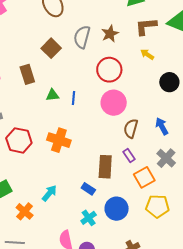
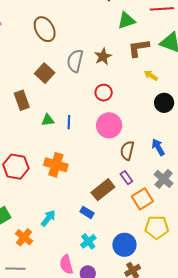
yellow arrow: (147, 54) -> (151, 75), moved
red circle: (109, 70) -> (104, 93), size x0.7
brown rectangle: (105, 167) -> (103, 190), turned 50
blue circle: (117, 209) -> (124, 245), moved

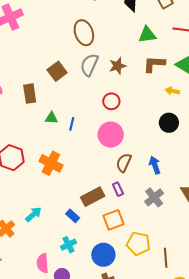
brown ellipse: (45, 29) -> (84, 33), moved
yellow arrow: (151, 75) -> (172, 91), moved, turned -32
orange square: (142, 199) -> (113, 220), moved

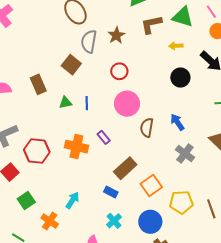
brown square: (57, 71) -> (71, 65), moved
purple rectangle: (118, 189) -> (104, 137), moved

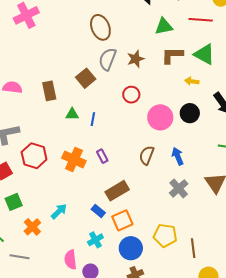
pink circle: (127, 104) -> (160, 117), moved
orange square: (151, 185) -> (122, 220), moved

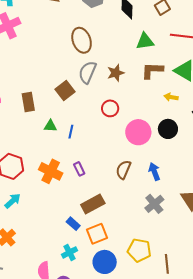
cyan arrow: (59, 211) -> (13, 201), moved

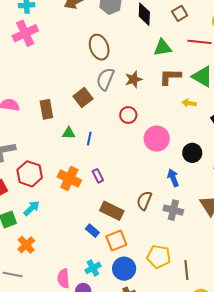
black circle: (168, 129) -> (192, 153), moved
brown semicircle: (123, 170) -> (144, 201), moved
brown rectangle: (93, 204) -> (112, 211), turned 55
gray cross: (154, 204) -> (173, 210), turned -36
cyan cross: (69, 252) -> (93, 268), moved

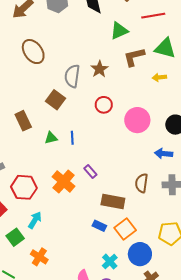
brown ellipse: (99, 47) -> (33, 52), moved
orange cross: (69, 178) -> (64, 181), turned 30
blue arrow: (173, 178) -> (164, 154), turned -48

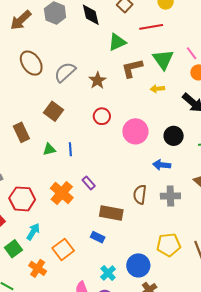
green triangle: (165, 48) -> (163, 60), turned 40
gray semicircle: (72, 76) -> (65, 72), moved, turned 40
orange square: (125, 229) -> (63, 249), moved

